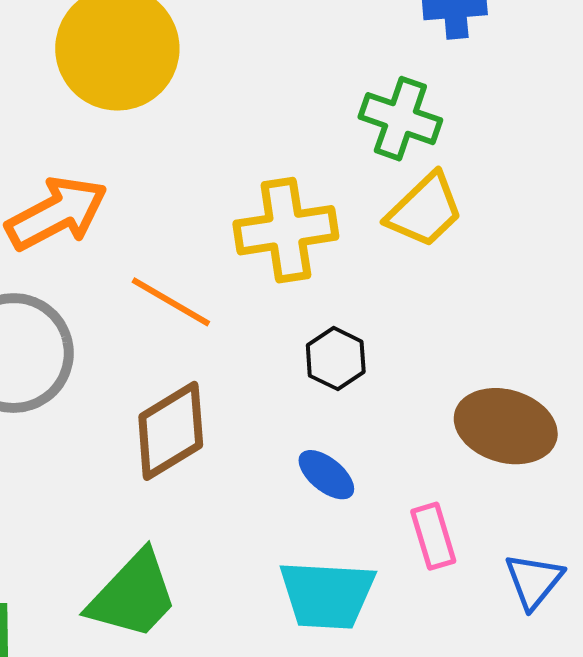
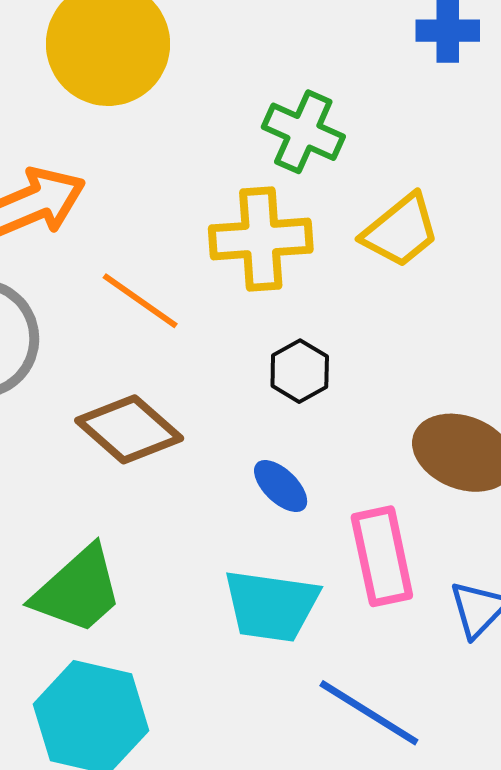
green cross: (400, 119) -> (303, 132), moved
brown diamond: (171, 431) -> (129, 429), turned 68
pink rectangle: (433, 536) -> (382, 556), size x1.5

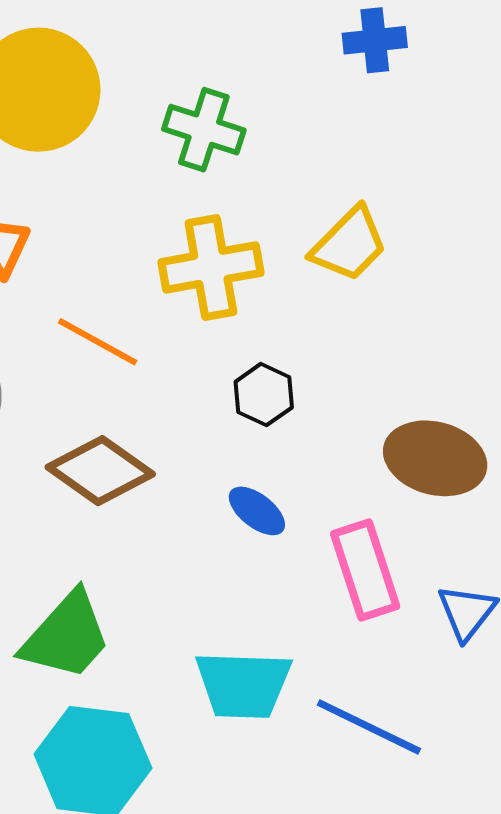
green cross: (303, 132) -> (204, 130), moved
cyan trapezoid: (271, 606) -> (243, 685), moved

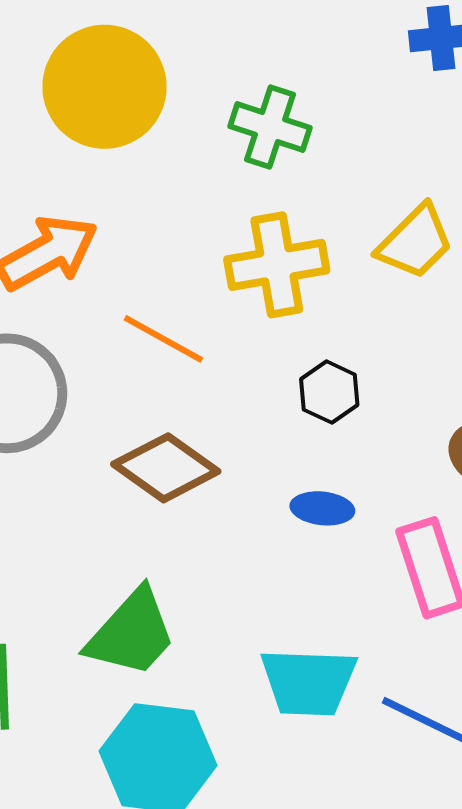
blue ellipse: (257, 511) -> (322, 508), turned -32

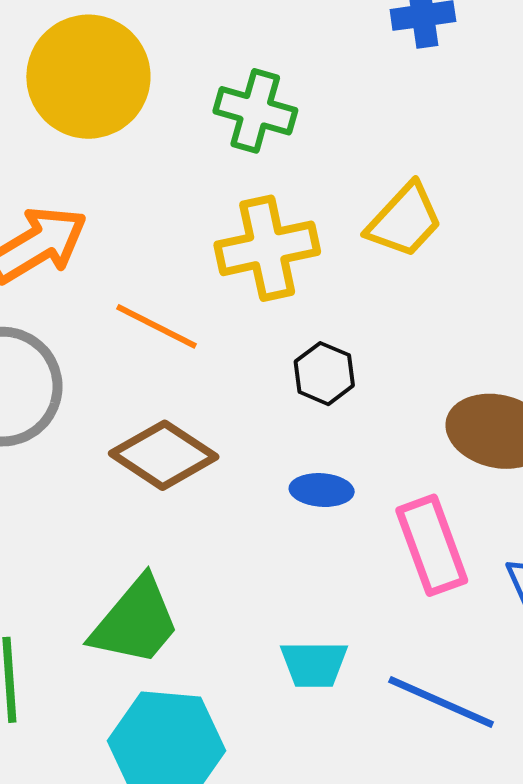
cyan trapezoid: (308, 682) -> (314, 664), size x0.7

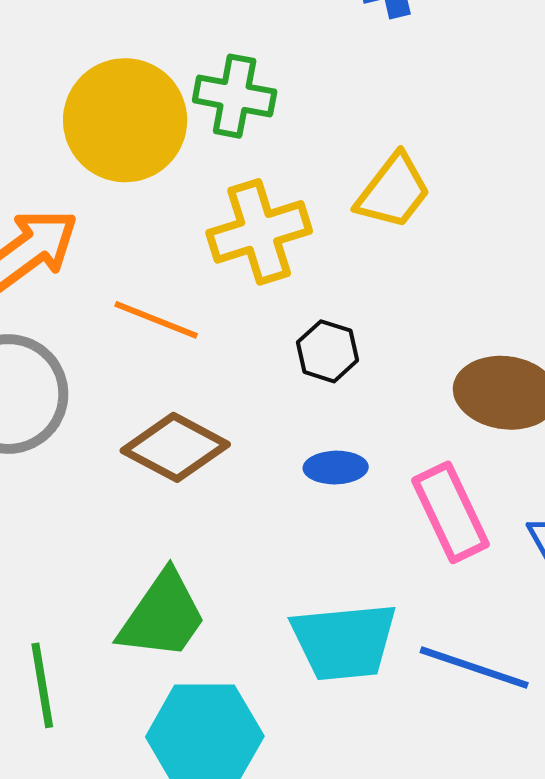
yellow circle: (88, 77) -> (125, 120), moved
cyan trapezoid: (314, 664) -> (344, 641), size x1.6

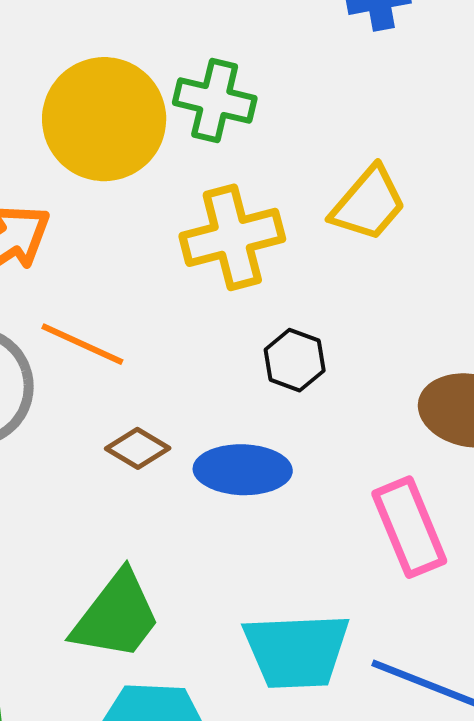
orange line: (156, 320) -> (82, 344), moved
brown diamond: (175, 447) -> (138, 448), size x0.6
blue ellipse: (336, 468) -> (243, 470), moved, size x1.5

